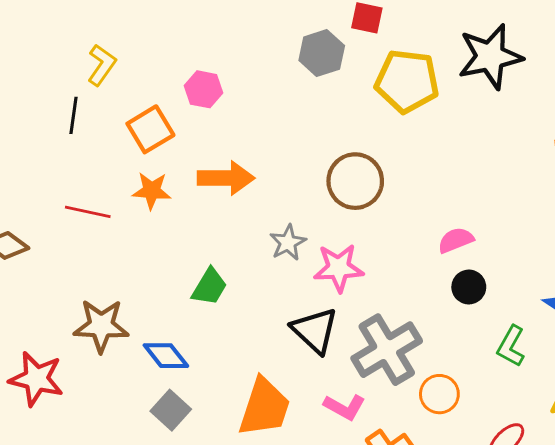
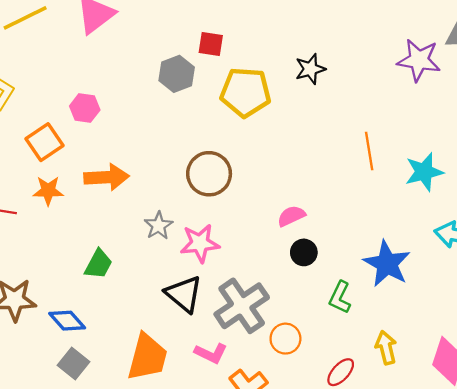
black star: (490, 57) -> (310, 69), size x0.6

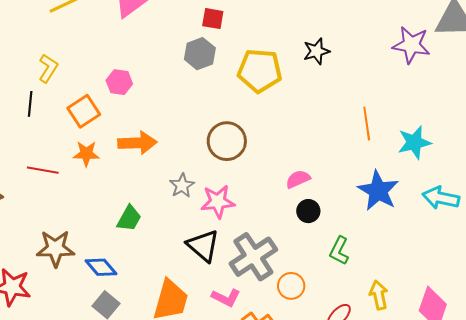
red square: (211, 44) -> (213, 19), moved
blue star: (387, 264) -> (378, 191), moved

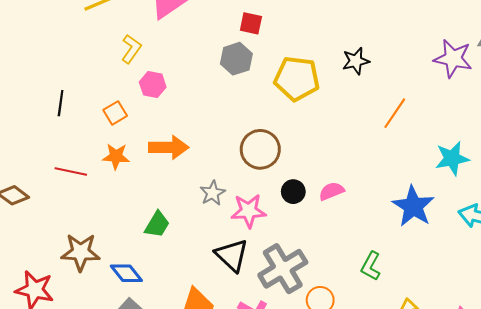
yellow L-shape: (48, 68) -> (131, 49), moved
orange square: (84, 111) -> (115, 113), size x0.7
orange line: (367, 124) -> (395, 113), moved, turned 40
black circle: (308, 211) -> (293, 192), moved

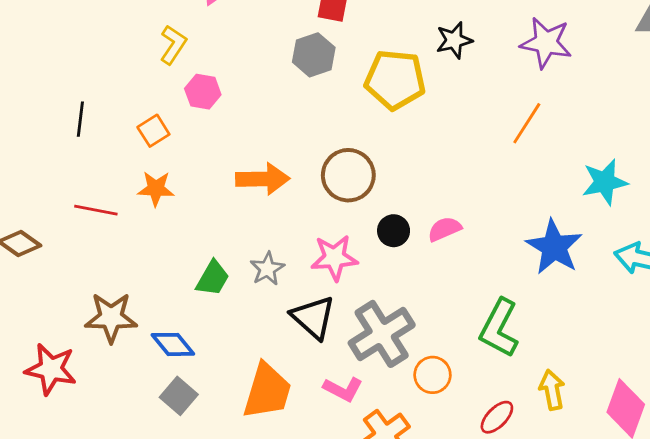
purple star: (453, 58) -> (546, 43), moved
black star: (356, 61) -> (454, 40), moved
orange arrow: (169, 147) -> (263, 179), moved
gray star: (213, 193) -> (267, 269), moved
green L-shape: (371, 266) -> (499, 328), size x1.5

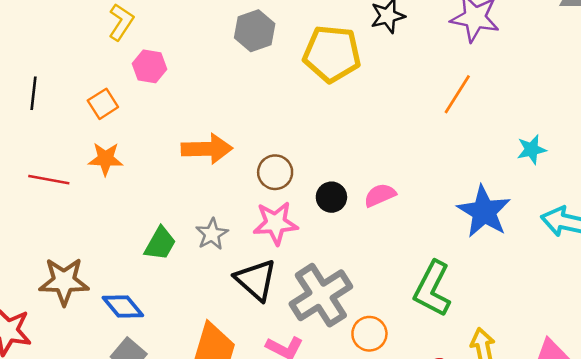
brown circle: (348, 175) -> (275, 172), moved, size x0.7
cyan star: (605, 182) -> (532, 150), size x0.7

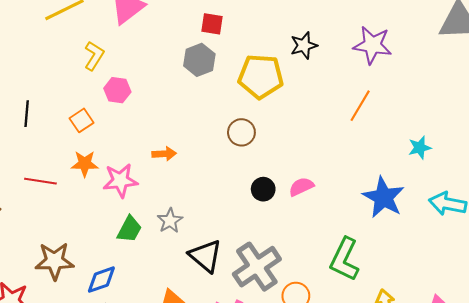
orange arrow: (207, 149) -> (164, 154), size x0.6
brown circle: (275, 172) -> (241, 132), moved
pink star: (276, 223) -> (120, 180), moved
blue diamond: (123, 307) -> (101, 280), turned -68

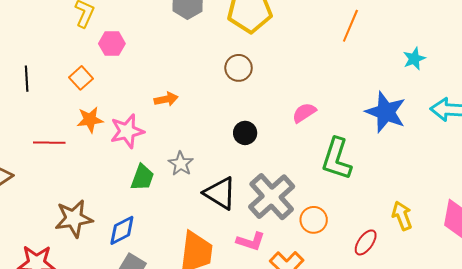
black circle: (263, 189) -> (245, 133), moved
green L-shape: (344, 259) -> (337, 159), moved

